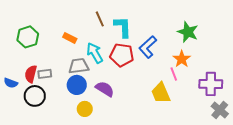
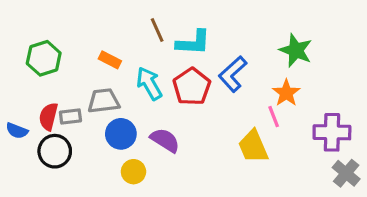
cyan L-shape: (123, 27) -> (193, 43), turned 95
red pentagon: (122, 55) -> (192, 87), turned 30
gray trapezoid: (79, 66) -> (104, 101), moved

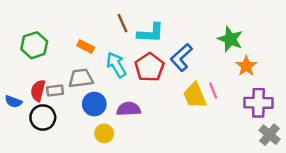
orange star: (286, 93) -> (246, 66), moved
purple semicircle: (165, 140) -> (129, 109), turned -35
yellow trapezoid: (253, 146) -> (195, 95), moved

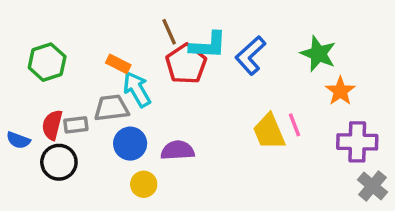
blue L-shape: (181, 57) -> (250, 55), moved
cyan arrow: (116, 65) -> (137, 89), moved
red pentagon: (149, 67) -> (186, 64), moved

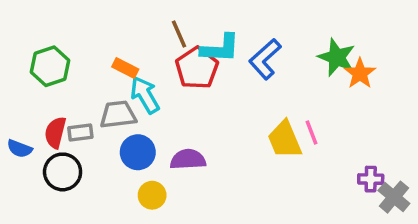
orange star: (340, 91) -> (360, 73), moved
purple cross: (357, 142) -> (371, 179), moved, size x0.6

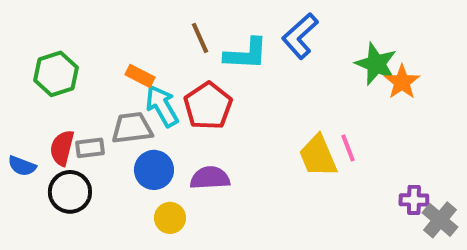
blue L-shape: (265, 59) -> (300, 36), moved
red pentagon: (197, 68) -> (208, 106), moved

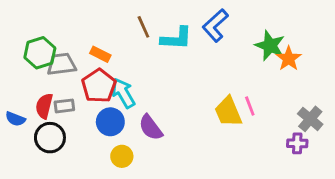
cyan arrow: (162, 106) -> (123, 93), moved
red pentagon: (208, 106) -> (99, 86), moved
gray trapezoid: (132, 128) -> (61, 64), moved
purple semicircle: (210, 178) -> (151, 128), turned -124
gray cross: (440, 220) -> (310, 119), moved

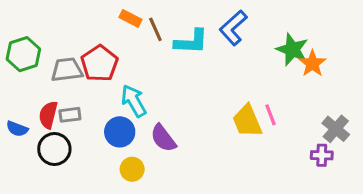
green hexagon: (40, 53) -> (23, 54), moved
orange rectangle: (100, 54) -> (131, 18), moved
red pentagon: (99, 86) -> (99, 64), moved

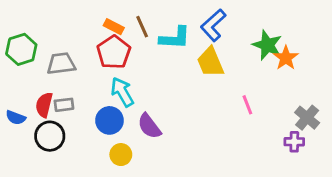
orange rectangle: (131, 18) -> (114, 27), moved
red pentagon: (99, 64) -> (114, 52), moved
yellow trapezoid: (247, 121) -> (210, 62), moved

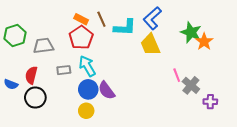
gray rectangle: (64, 105) -> (64, 70), moved
gray cross: (307, 118) -> (191, 85), moved
blue circle: (109, 120) -> (88, 89), moved

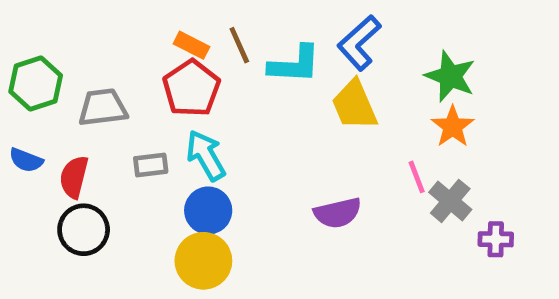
orange star: (204, 42) -> (453, 127), moved
blue semicircle: (11, 84) -> (26, 160), moved
purple semicircle: (107, 90) -> (338, 213), moved, turned -66
yellow circle: (86, 111) -> (203, 261), size x1.5

